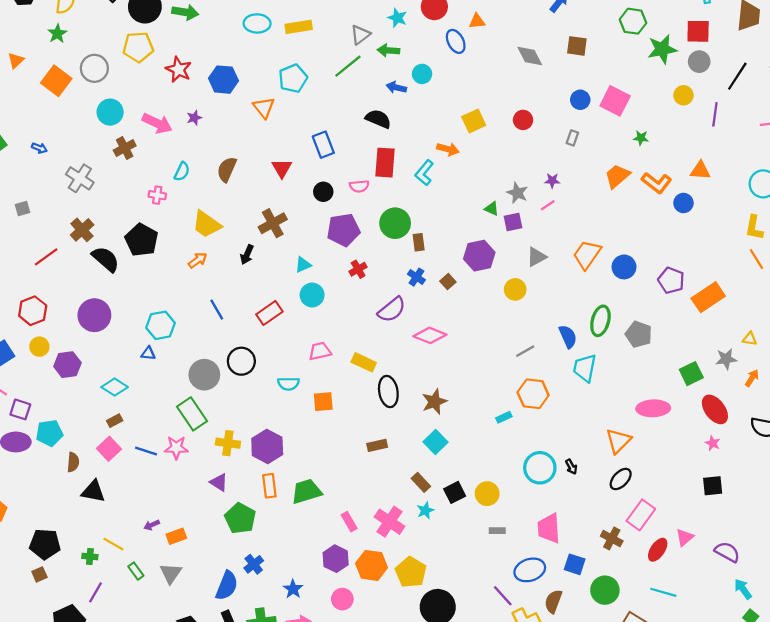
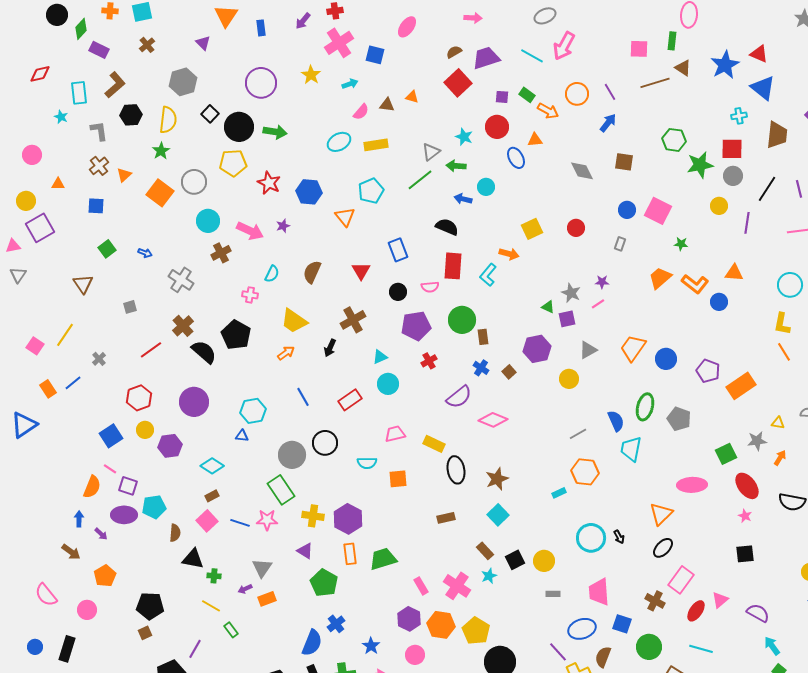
cyan ellipse: (257, 23) -> (339, 142), turned -30
green cross: (90, 556) -> (214, 576), moved
gray triangle: (171, 573) -> (262, 568), moved

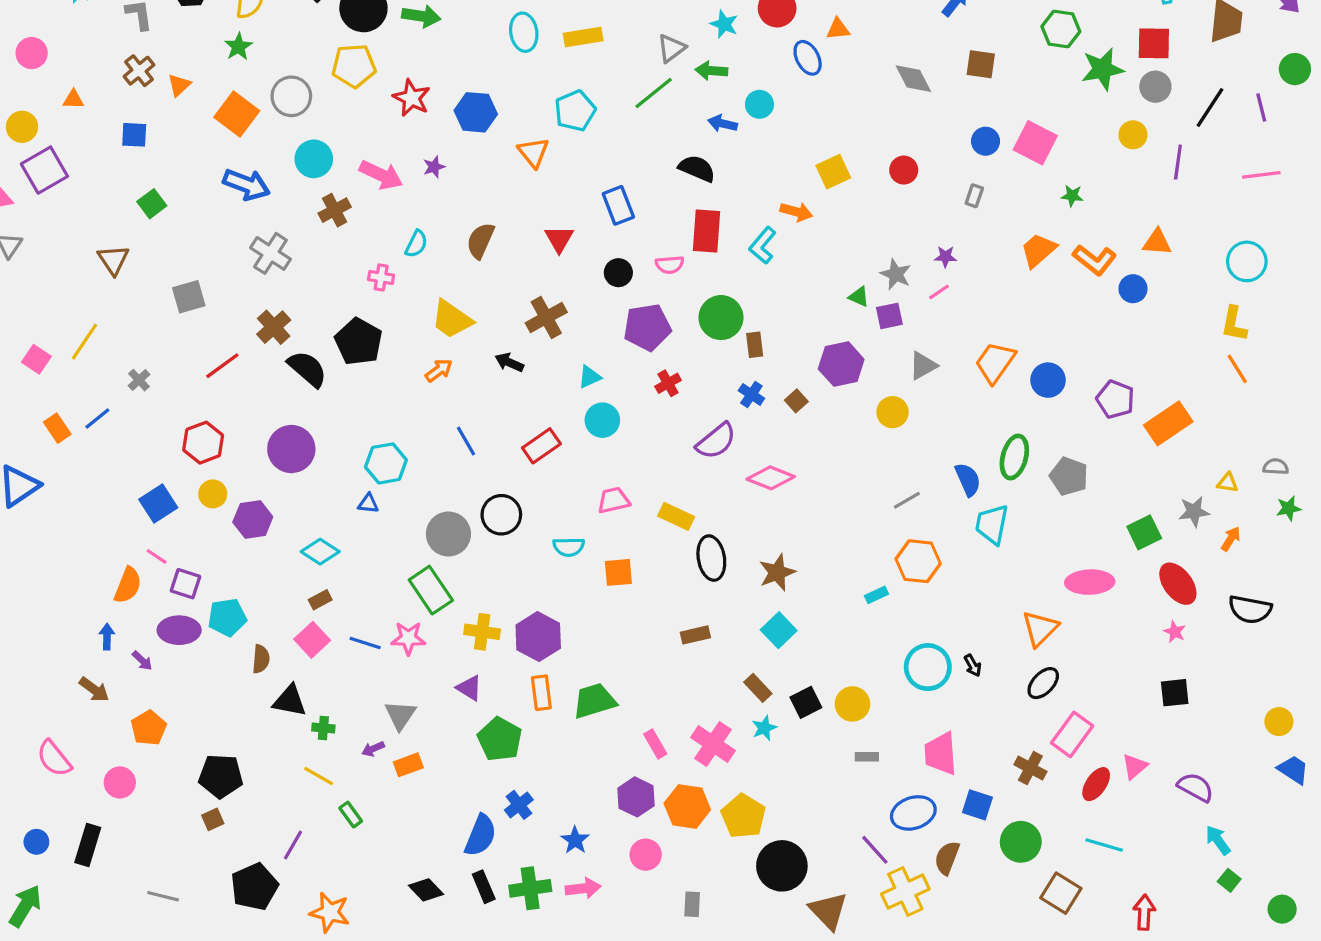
cyan ellipse: (339, 142) -> (524, 32), turned -70
blue arrow: (145, 253) -> (246, 184), moved, size x2.0
gray square: (130, 307) -> (189, 297), size x1.5
black arrow: (330, 348) -> (509, 362), turned 90

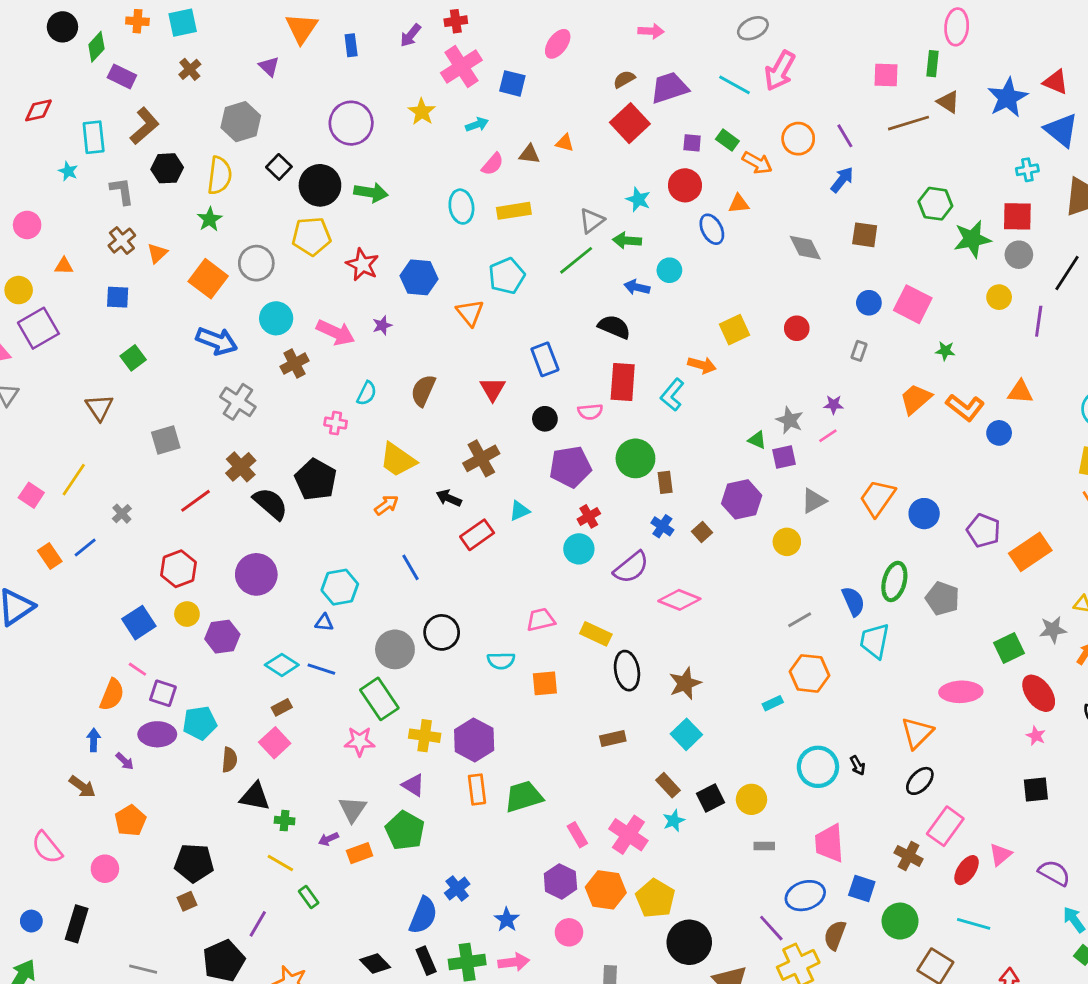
cyan circle: (602, 420) -> (579, 549), moved
red rectangle: (541, 446) -> (477, 535), moved
blue line: (365, 643) -> (321, 669), moved
green pentagon: (500, 739) -> (405, 830), moved

